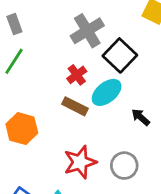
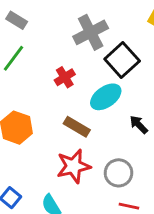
gray rectangle: (14, 24) -> (17, 20), turned -42
red cross: (77, 75) -> (65, 77), moved
brown rectangle: (75, 106) -> (77, 127), moved

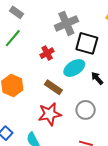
black square: (122, 60) -> (87, 43), turned -35
black arrow: (139, 125) -> (97, 78), moved
gray circle: (118, 173) -> (86, 110), moved

